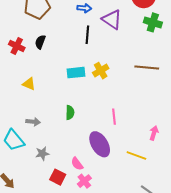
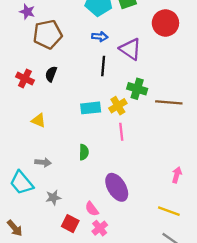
green cross: (153, 22) -> (137, 89), moved
pink line: (114, 117) -> (121, 132), moved
yellow line: (136, 156) -> (169, 211), moved

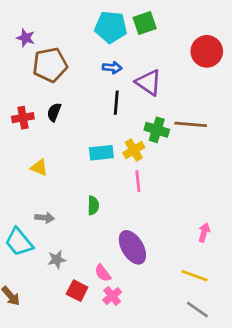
red circle: (165, 23) -> (207, 51), moved
red cross: (25, 79) -> (23, 118), turned -36
brown line: (169, 102) -> (191, 124), moved

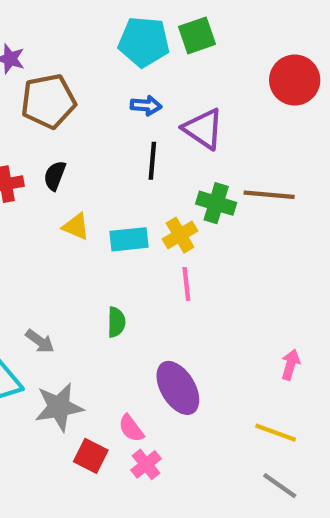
yellow triangle: (39, 168) -> (76, 227), moved
gray arrow: (45, 218) -> (40, 341), turned 30
gray star: (57, 260) -> (59, 407), size x1.6

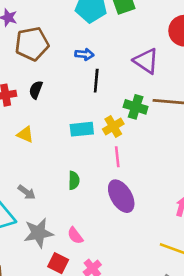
blue arrow: (146, 106) -> (84, 54), moved
purple triangle: (203, 129) -> (146, 61), moved
yellow triangle: (76, 227) -> (25, 134), moved
purple ellipse: (178, 388) -> (121, 196), moved
pink semicircle: (131, 428) -> (75, 236), moved

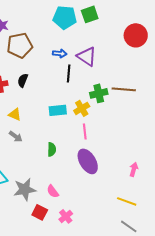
purple triangle: (146, 61) -> (87, 56), moved
green cross: (136, 107) -> (99, 93), turned -30
gray arrow: (27, 192) -> (16, 136), moved

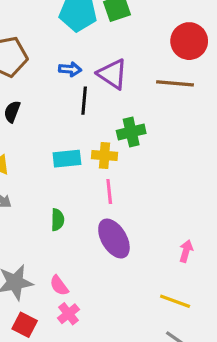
brown line: (124, 89) -> (175, 83), moved
yellow cross: (82, 108) -> (105, 155), turned 35
red square: (40, 212) -> (25, 325), moved
pink cross: (66, 216) -> (68, 314), moved

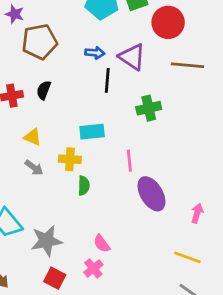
red circle: (189, 41) -> (168, 22), moved
yellow cross: (105, 155) -> (70, 159), moved
purple ellipse: (114, 239) -> (151, 194), moved
pink semicircle: (59, 286) -> (102, 244), moved

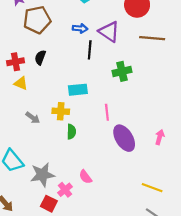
yellow triangle: (33, 137) -> (21, 83), moved
pink arrow: (197, 213) -> (160, 137), moved
pink cross: (93, 268) -> (65, 190), moved

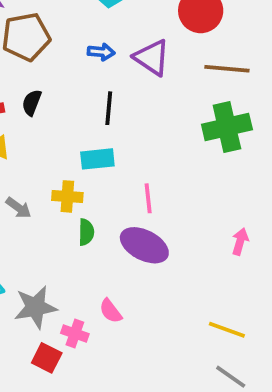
black line: (90, 50) -> (109, 108), moved
green cross: (122, 71) -> (227, 127), moved, size x1.4
purple ellipse: (124, 138) -> (144, 245), moved, turned -32
pink cross: (65, 190) -> (75, 333), turned -32

